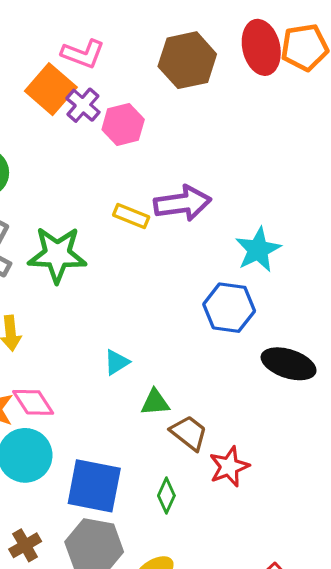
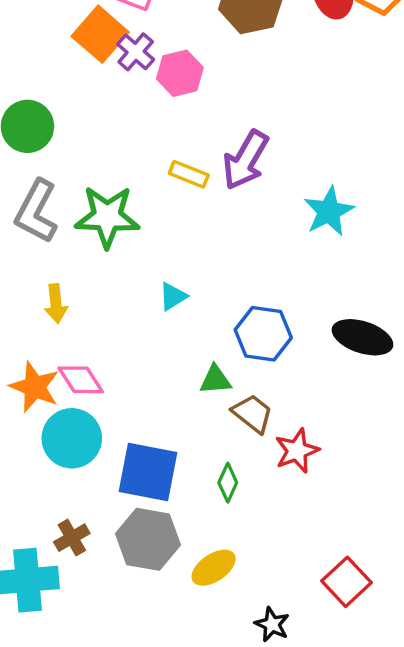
purple arrow: (183, 203) -> (245, 160), turned 128
blue hexagon: (229, 308) -> (263, 334), moved
cyan triangle: (117, 362) -> (173, 296), moved

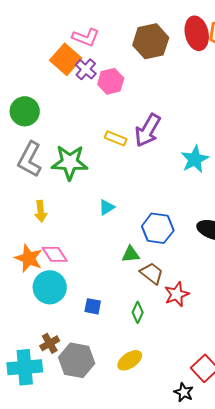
blue square: (148, 472) -> (93, 306), size x0.5
gray hexagon: (148, 539) -> (77, 360), moved
black star: (272, 624) -> (184, 392), moved

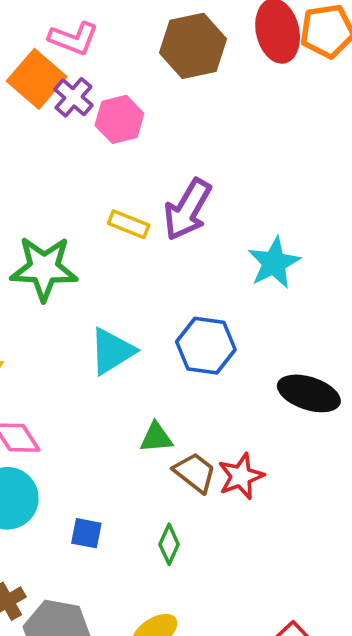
cyan triangle: (107, 207) -> (112, 351), size x1.6
blue hexagon: (158, 228) -> (206, 346), moved
red star: (177, 294) -> (241, 476), moved

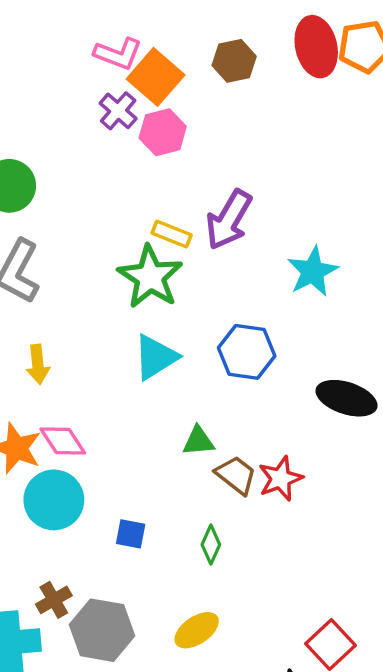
brown hexagon: (193, 46) -> (234, 61), size x0.7
orange square: (37, 79) -> (156, 77), moved
green star: (44, 268) -> (150, 277), moved, turned 30

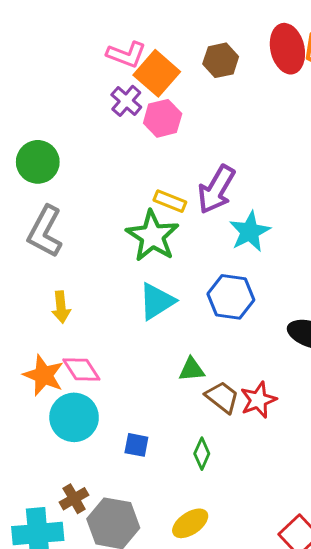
cyan star: (313, 271) -> (250, 232), moved

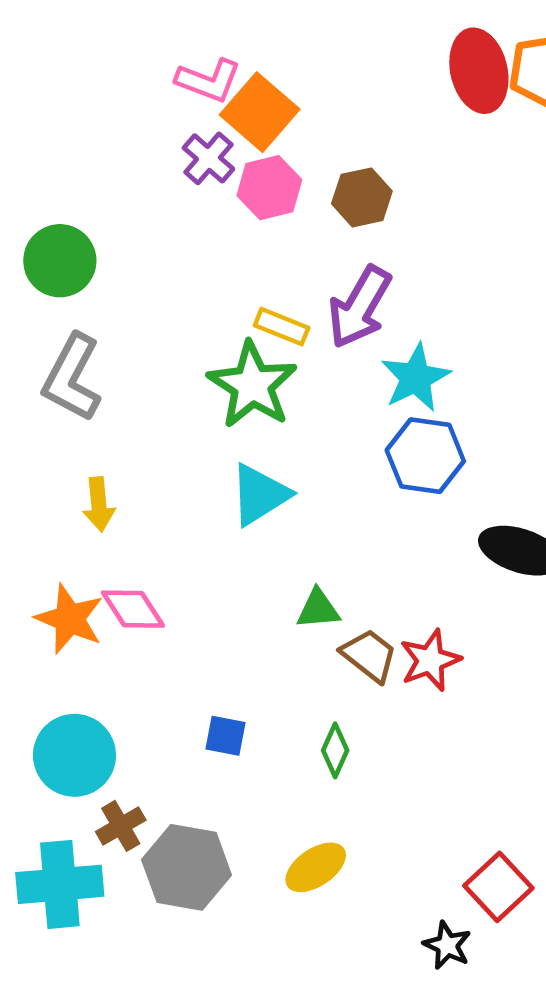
brown hexagon: (221, 60) -> (362, 197), moved
blue hexagon: (231, 297) -> (425, 456), moved
cyan circle: (74, 417) -> (74, 755), moved

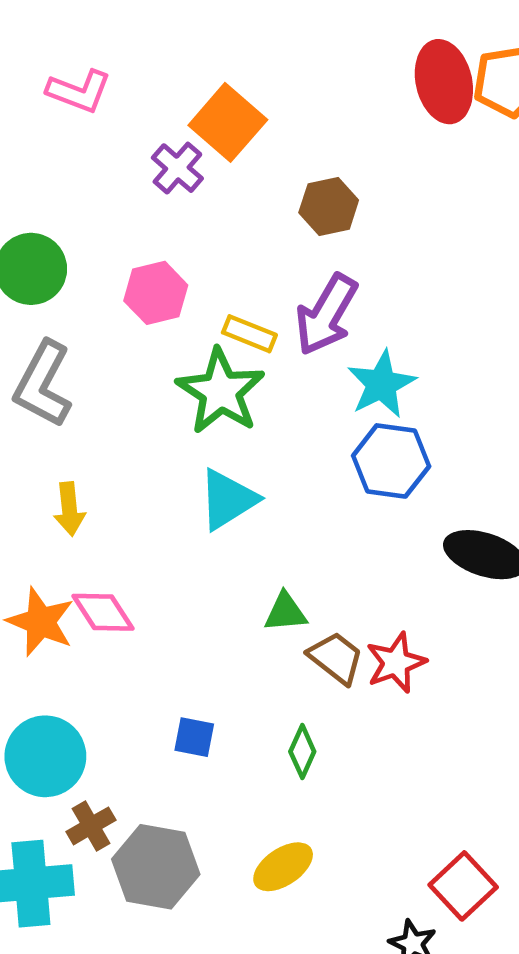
pink L-shape: (208, 80) -> (79, 91), moved
pink hexagon: (269, 188) -> (156, 293), moved

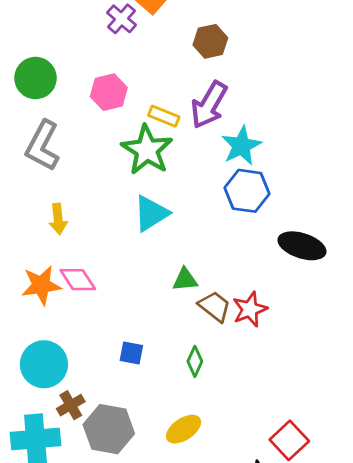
orange star: (41, 622) -> (41, 285), turned -30

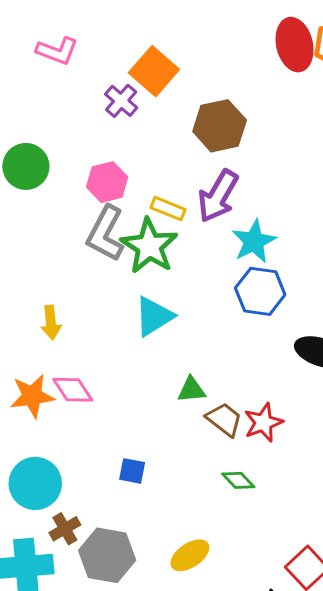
brown hexagon: (210, 41) -> (220, 126), size x1.4
gray L-shape: (43, 146) -> (106, 234), moved
green diamond: (195, 361) -> (238, 480), moved, turned -68

